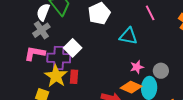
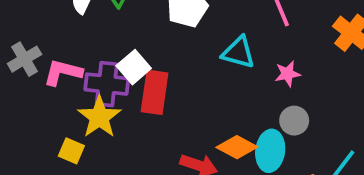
gray cross: (41, 30) -> (25, 59), moved
pink star: (137, 67) -> (288, 74), moved
red rectangle: (74, 77) -> (155, 92), moved, size x1.6

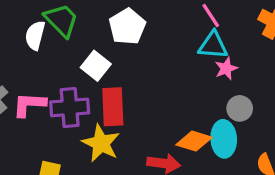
cyan triangle: (239, 52) -> (213, 45), moved
white square: (134, 67) -> (96, 66), moved
yellow star: (99, 117) -> (101, 143), moved

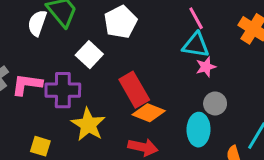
red rectangle: (113, 107) -> (134, 90), moved, turned -32
orange diamond: (194, 141) -> (149, 113), moved

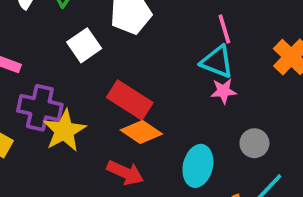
purple cross: (63, 90) -> (40, 108), moved
red rectangle: (134, 90) -> (130, 100), turned -40
gray circle: (215, 103) -> (254, 143), moved

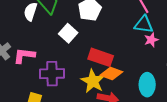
yellow star: (64, 131) -> (93, 81), moved

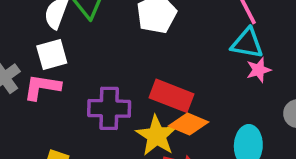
white square: (68, 33) -> (52, 54), moved, turned 30
purple cross: (52, 74) -> (109, 108), moved

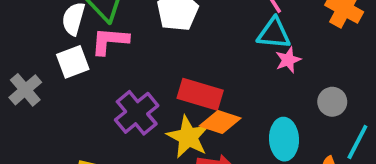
pink L-shape: (42, 87) -> (110, 41), moved
purple cross: (109, 108) -> (137, 113), turned -36

